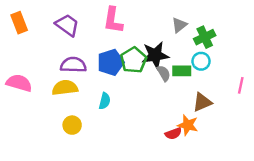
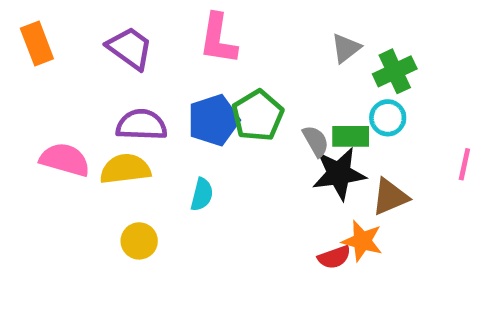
black star: (155, 55) -> (339, 174), moved
pink semicircle: (19, 83) -> (65, 160), moved

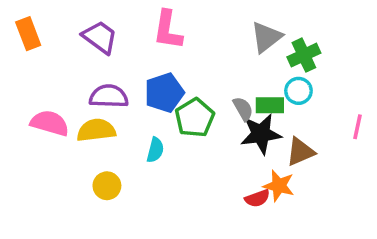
gray triangle: (346, 48) -> (266, 37), size x1.4
green pentagon: (258, 116) -> (195, 118), moved

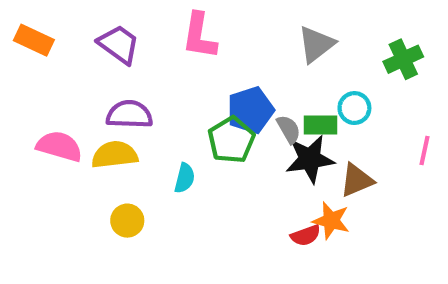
orange rectangle: (28, 34) -> (34, 40), turned -44
green cross: (304, 55) -> (403, 59), moved
blue pentagon: (164, 93) -> (250, 110), moved

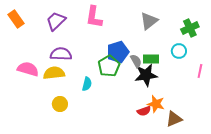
orange rectangle: (34, 40) -> (16, 19), turned 30
purple trapezoid: (119, 44) -> (56, 21), turned -80
cyan circle: (354, 108) -> (179, 51), moved
brown triangle: (357, 180) -> (174, 119), moved

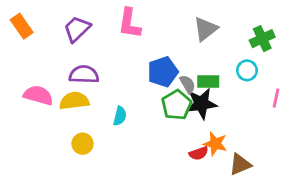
green pentagon: (109, 66) -> (177, 105), moved

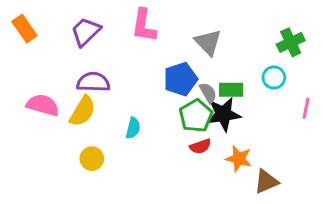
gray triangle: (206, 29) -> (208, 42), moved, turned -36
yellow semicircle: (74, 101) -> (83, 111), turned 128
red semicircle: (199, 153) -> (200, 146), moved

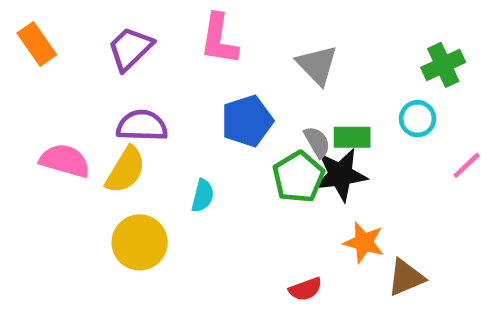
blue pentagon: (181, 79) -> (247, 121), moved
pink line: (306, 108) -> (467, 165), turned 35
red semicircle: (200, 146) -> (305, 289), moved
yellow circle: (92, 159) -> (140, 242), size x1.5

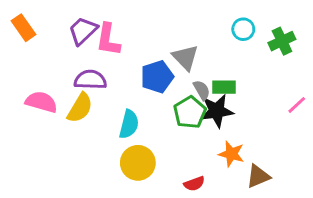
pink L-shape: (219, 39) -> (108, 40), moved
gray triangle: (317, 65) -> (185, 57), moved
cyan circle: (418, 119) -> (243, 29), moved
cyan semicircle: (203, 196) -> (129, 124), size x1.4
yellow circle: (140, 242) -> (138, 163), moved

